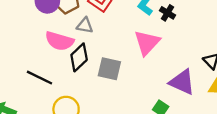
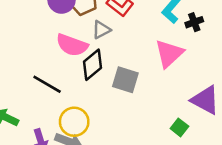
black cross: (167, 13) -> (194, 22), turned 35
gray triangle: (85, 25) -> (101, 30), turned -42

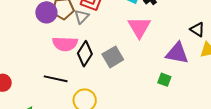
gray triangle: (101, 30) -> (82, 17), moved
gray square: (125, 80) -> (113, 57), turned -30

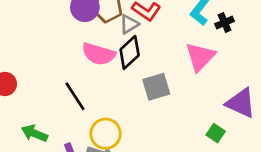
black diamond: (85, 54) -> (130, 52), moved
black line: (56, 79) -> (75, 96), turned 30

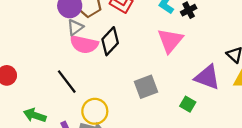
gray triangle: (129, 24) -> (75, 27), moved
gray square: (156, 87) -> (146, 87), moved

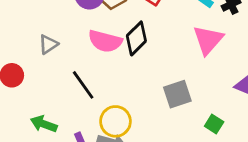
gray triangle: (75, 27) -> (48, 44), moved
green square: (188, 104) -> (214, 124), moved

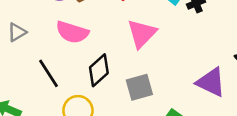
black diamond: (136, 38) -> (99, 70), moved
pink triangle: (208, 40) -> (142, 34), moved

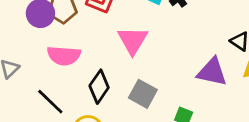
gray square: (139, 87) -> (143, 94), turned -32

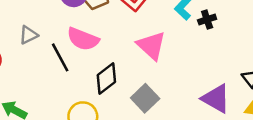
pink triangle: (133, 40) -> (151, 45), turned -36
black line: (50, 102) -> (60, 57), moved

